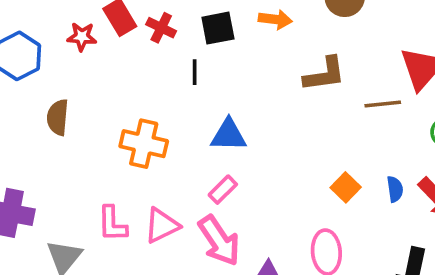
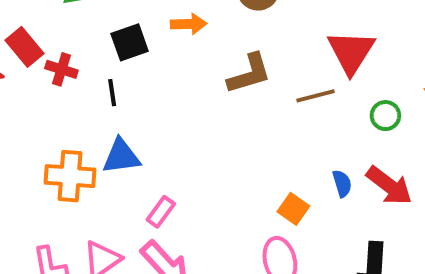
red cross: (161, 28) -> (61, 69), moved
blue triangle: (229, 135) -> (121, 156), moved
orange square: (346, 187) -> (293, 209), moved

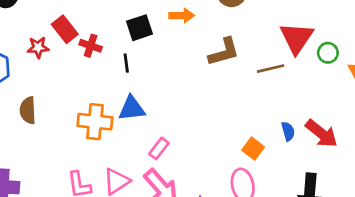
green circle: (385, 116) -> (328, 53), moved

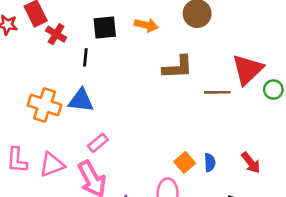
blue semicircle: (288, 131) -> (210, 163), moved
red arrow: (321, 134) -> (251, 163), size x0.7

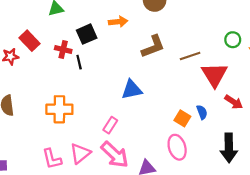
red cross: (56, 34) -> (63, 50), moved
red triangle: (248, 69) -> (214, 75), moved
blue triangle: (81, 100) -> (132, 90), moved

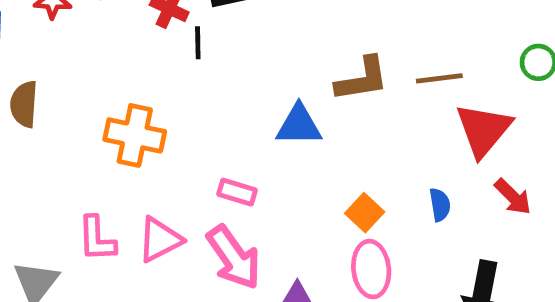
brown L-shape: (153, 47) -> (362, 79), moved
orange square: (182, 118) -> (365, 213), moved
pink rectangle: (110, 125) -> (237, 192), turned 63

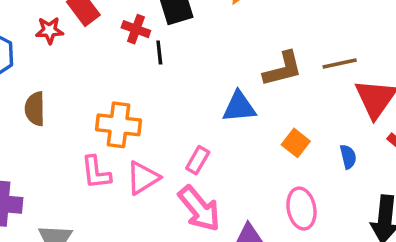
pink rectangle: (237, 192) -> (198, 160), turned -72
orange square: (365, 213) -> (296, 143), moved
pink L-shape: (97, 239) -> (96, 172), moved
pink triangle: (160, 240) -> (143, 178), moved

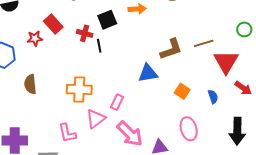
pink rectangle: (198, 160) -> (117, 102), moved
pink L-shape: (96, 172) -> (67, 133), moved

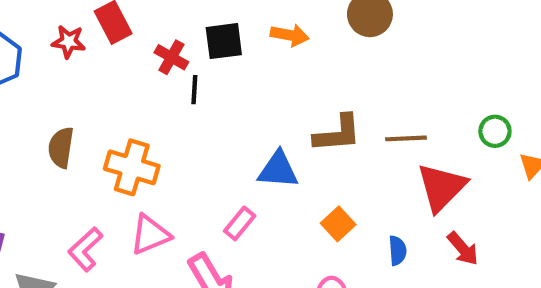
brown semicircle: (30, 84) -> (61, 148), moved
pink rectangle: (117, 102) -> (240, 223), moved
pink L-shape: (67, 133) -> (85, 249), turned 45

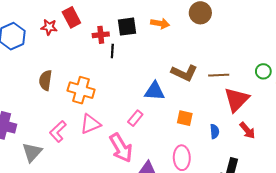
red cross: (171, 57) -> (101, 35), turned -35
brown L-shape: (337, 134) -> (184, 73), turned 30
orange square: (338, 224) -> (185, 118), turned -35

